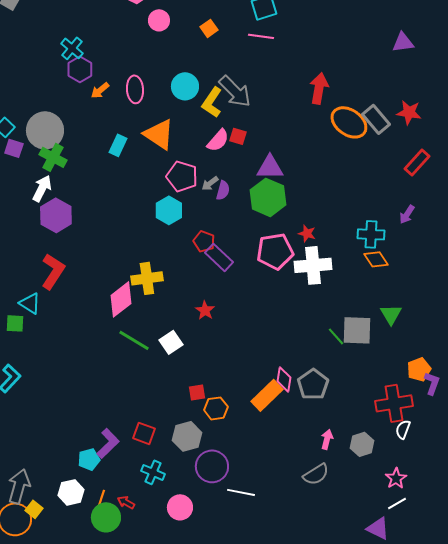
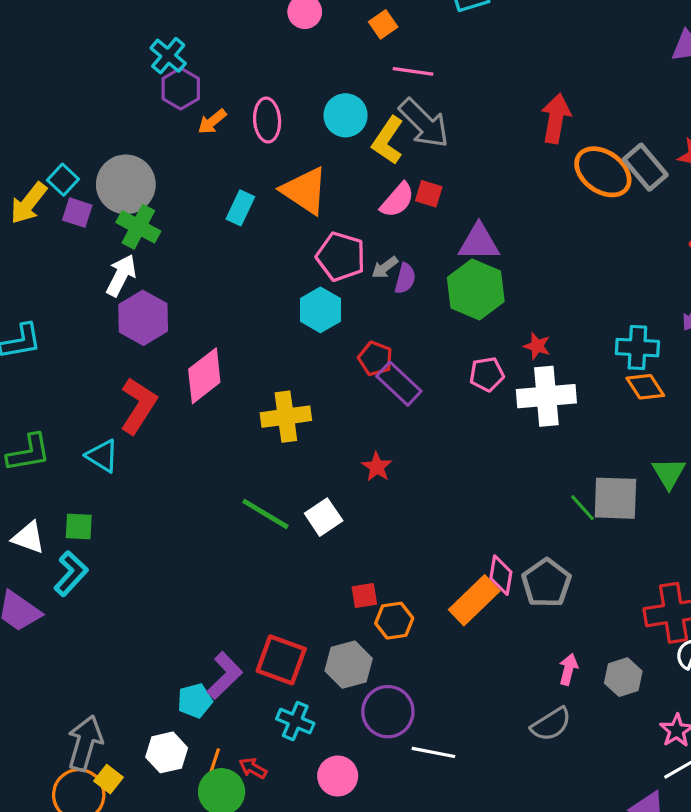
pink line: (261, 36) -> (413, 71), moved
pink pentagon: (275, 251) -> (487, 374), size x0.6
pink diamond: (121, 299) -> (204, 376), moved
green square: (15, 323) -> (79, 526), moved
red square: (144, 433) -> (281, 660), size x1.4

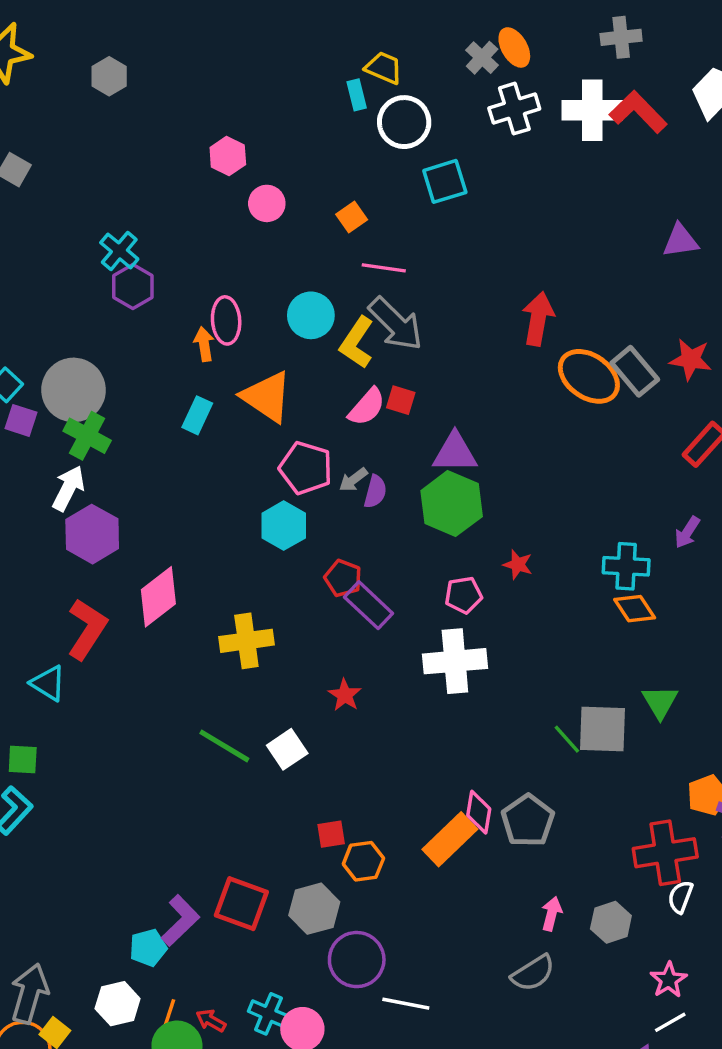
orange arrow: (212, 122) -> (204, 344), moved, turned 120
white cross: (546, 396) -> (455, 661), moved
cyan cross: (295, 721) -> (268, 1014), moved

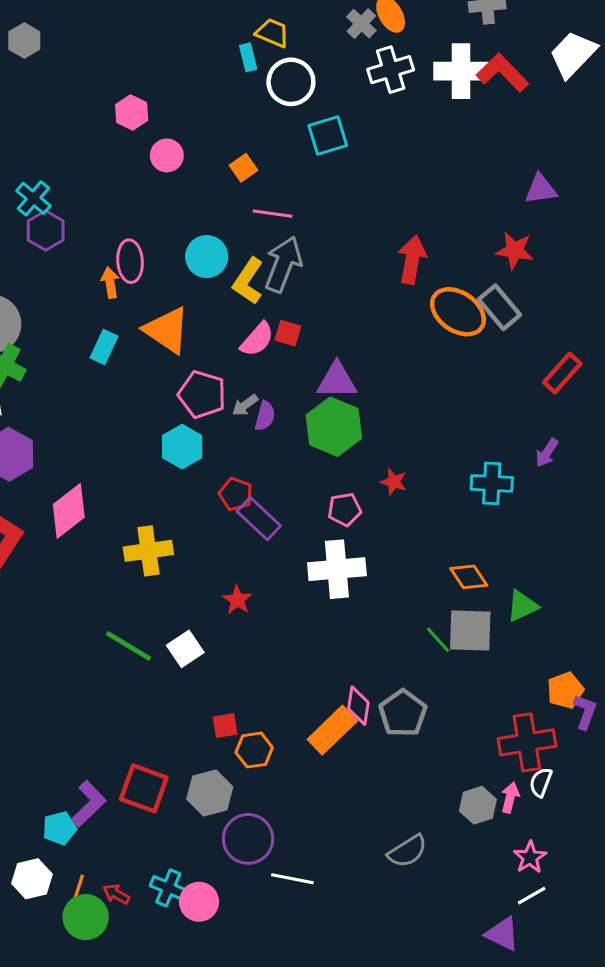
gray arrow: (396, 324) -> (283, 264), turned -114
red star: (691, 359) -> (515, 250), moved
orange diamond: (635, 609) -> (469, 577), moved
green triangle: (660, 702) -> (522, 606), turned 36
pink arrow: (552, 914) -> (510, 798), moved

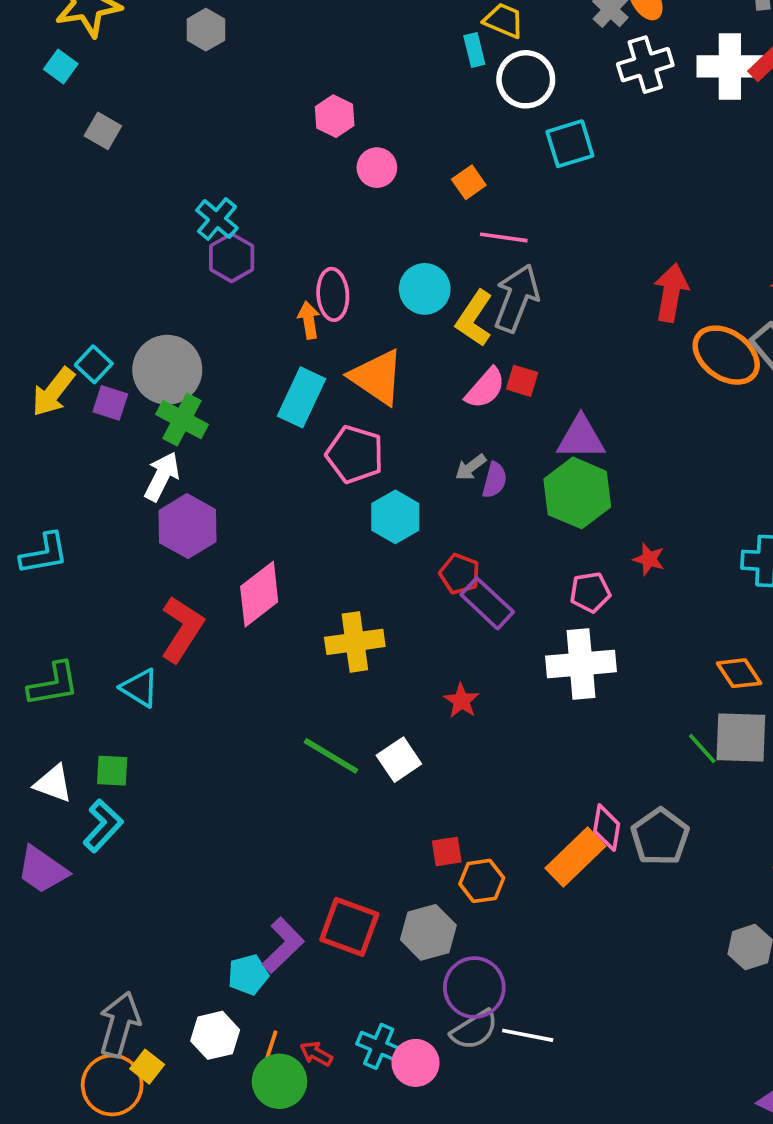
cyan rectangle: (104, 347) -> (302, 397), size x1.4
pink pentagon: (202, 394) -> (355, 454), moved
gray semicircle: (407, 851) -> (474, 1030), moved

